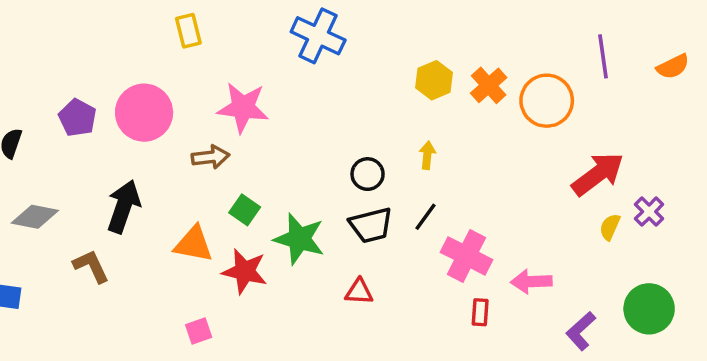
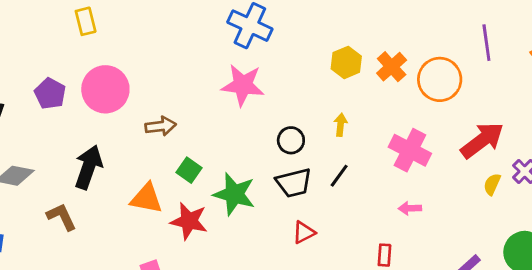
yellow rectangle: (188, 31) -> (86, 21), moved
pink star: (243, 107) -> (243, 85), moved
pink cross: (466, 256) -> (410, 150), moved
pink arrow: (531, 282) -> (410, 208), moved, size x0.7
red triangle: (359, 292) -> (304, 232), moved, turned -30

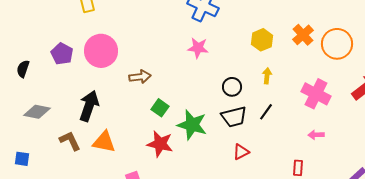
yellow hexagon: (346, 62) -> (262, 40), moved
pink star: (243, 85) -> (198, 48), size x0.7
orange triangle: (146, 198) -> (104, 142), moved

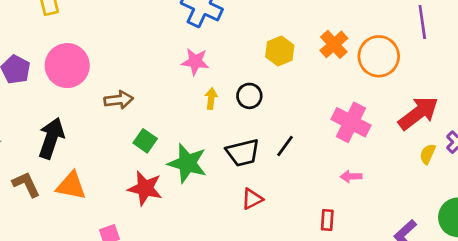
yellow arrow: (267, 76) -> (211, 99), moved
black circle: (232, 87) -> (249, 96), moved

